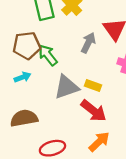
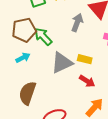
red arrow: (94, 111) -> (87, 81), size x0.7
brown semicircle: (24, 118) -> (27, 93), turned -55

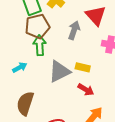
brown pentagon: (24, 30) -> (37, 26), moved
green arrow: (43, 37) -> (40, 45), turned 42

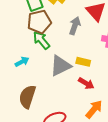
green arrow: (40, 45) -> (41, 40), turned -36

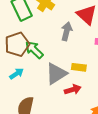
brown pentagon: (39, 22) -> (17, 44), moved
red arrow: (86, 83) -> (73, 90), moved, turned -42

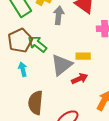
gray arrow: (67, 31) -> (59, 15), moved
cyan arrow: (17, 74) -> (23, 69), turned -64

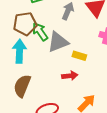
gray triangle: (62, 65) -> (58, 42), moved
cyan arrow: (23, 69) -> (19, 51), size x1.6

